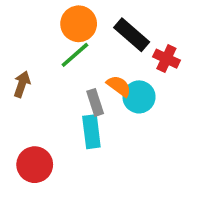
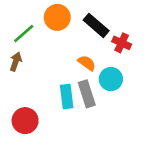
green line: (75, 55) -> (24, 33), moved
cyan circle: (139, 97) -> (111, 79), moved
gray rectangle: (95, 102) -> (87, 94), moved, size x1.4

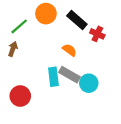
cyan circle: (111, 79) -> (89, 83), moved
gray rectangle: (87, 94) -> (69, 75), turned -42

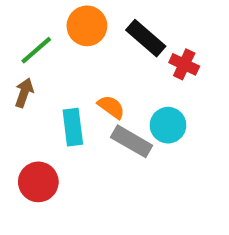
orange semicircle: (69, 50) -> (111, 107), moved
cyan rectangle: (53, 77) -> (73, 127), moved
cyan circle: (89, 83) -> (168, 125), moved

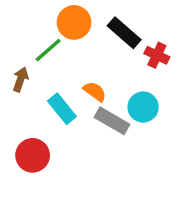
green line: (36, 50) -> (48, 50), moved
cyan rectangle: (73, 127) -> (62, 109), turned -32

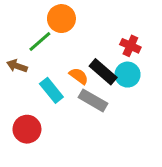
black rectangle: (124, 33) -> (103, 72), moved
brown arrow: (21, 79) -> (17, 66), turned -90
cyan circle: (143, 107) -> (128, 75), moved

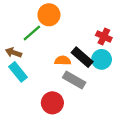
orange semicircle: (79, 76) -> (63, 61), turned -35
cyan rectangle: (51, 90) -> (18, 72), moved
red circle: (27, 129) -> (52, 103), moved

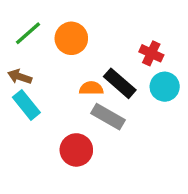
orange circle: (49, 15) -> (71, 38), moved
green line: (32, 33) -> (28, 33), moved
cyan circle: (102, 59) -> (165, 87), moved

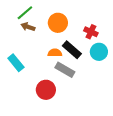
green line: (28, 33) -> (25, 13), moved
orange circle: (71, 38) -> (58, 23), moved
brown arrow: (20, 77) -> (28, 27), moved

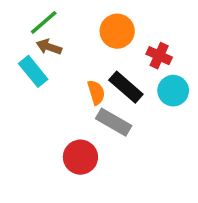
orange circle: (58, 23) -> (117, 31), moved
orange semicircle: (55, 53) -> (96, 92), turned 72
cyan rectangle: (16, 63) -> (33, 71), moved

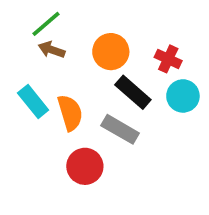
orange circle: (117, 31) -> (111, 52), moved
cyan rectangle: (33, 71) -> (33, 102), moved
orange semicircle: (96, 92) -> (70, 113), moved, size x1.4

